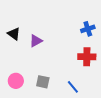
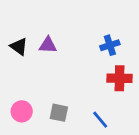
blue cross: (88, 29) -> (110, 45), moved
purple triangle: (36, 41) -> (48, 45), moved, turned 32

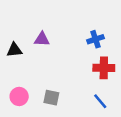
black triangle: (19, 47) -> (14, 50), moved, turned -42
blue line: (100, 120) -> (100, 101), moved

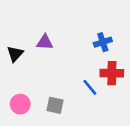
black triangle: (14, 50) -> (15, 54), turned -42
blue line: (100, 101) -> (90, 87), moved

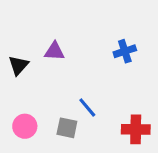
red cross: (112, 73) -> (136, 129), moved
blue line: (90, 87) -> (87, 107), moved

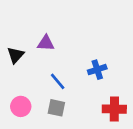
blue cross: (125, 51) -> (97, 70), moved
blue line: (87, 107) -> (58, 81), moved

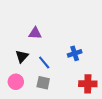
black triangle: (15, 55) -> (22, 56), moved

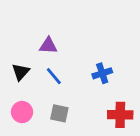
black triangle: (22, 56) -> (21, 72), moved
blue line: (44, 63) -> (54, 76), moved

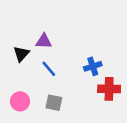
black triangle: (21, 72) -> (21, 54), moved
red cross: (120, 115) -> (109, 89), moved

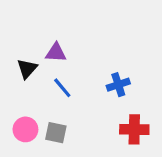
red cross: (109, 89) -> (134, 129), moved
gray square: (54, 103) -> (56, 133), moved

